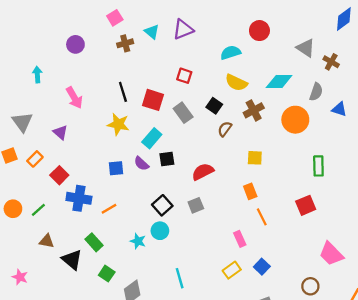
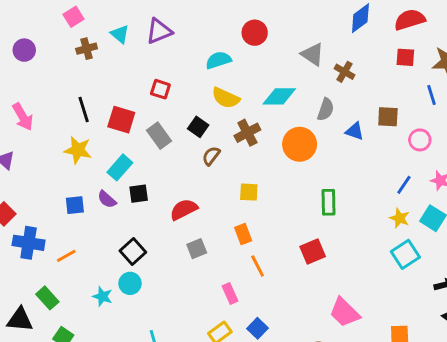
gray square: (196, 205) -> (197, 249), moved
black triangle: (72, 260) -> (20, 320), turned -35

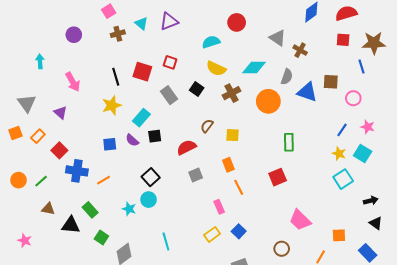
red square: (121, 120) -> (142, 72), moved
blue triangle: (355, 131) -> (307, 92), size x1.5
yellow star: (78, 150) -> (112, 105), turned -30
brown semicircle: (211, 156) -> (207, 126), moved

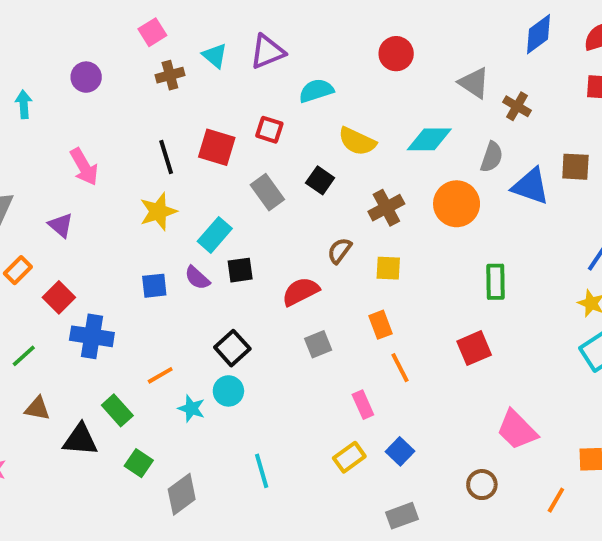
cyan semicircle: (211, 42) -> (316, 91), moved
cyan arrow: (40, 61) -> (24, 104), moved
brown cross: (231, 93) -> (386, 208), moved
orange line: (103, 180) -> (160, 375), moved

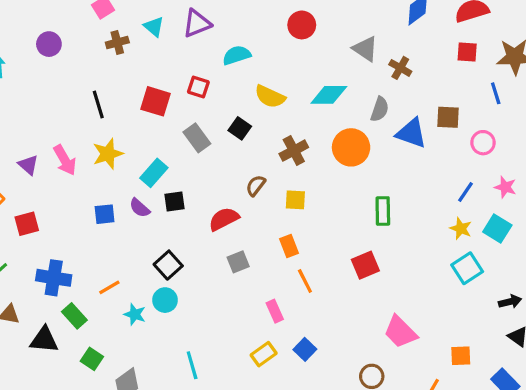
black line: (166, 157) -> (98, 104), moved
pink arrow: (84, 167) -> (65, 160), moved
red square: (59, 297) -> (27, 224), turned 30
blue cross: (92, 336) -> (54, 278), moved

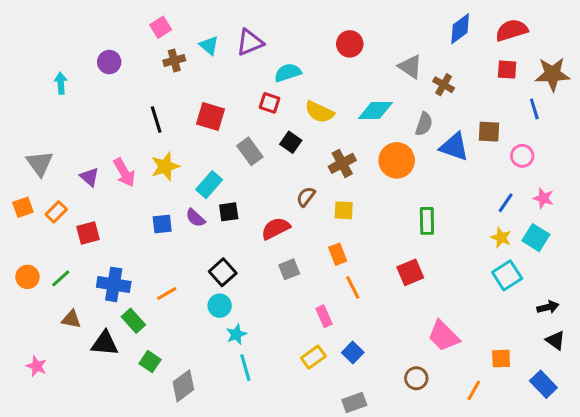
red square: (198, 87) -> (270, 103), moved
cyan star: (135, 314) -> (236, 334), moved, turned 30

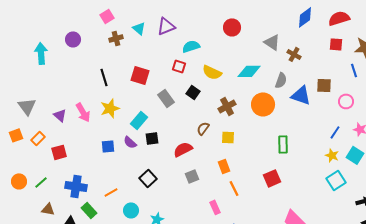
cyan arrow: (61, 83) -> (41, 53), size x1.5
cyan circle: (220, 306) -> (131, 210), moved

